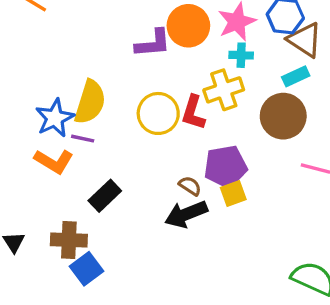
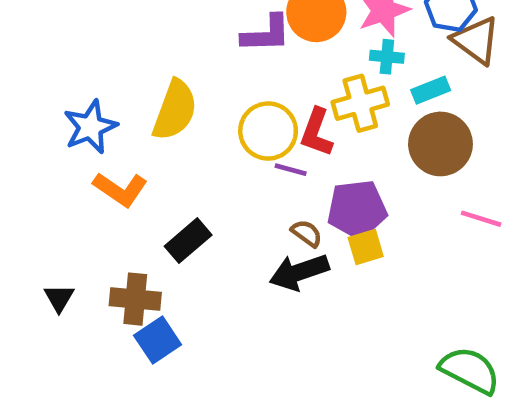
cyan rectangle: (296, 76) -> (431, 90), moved
blue star: (55, 118) -> (90, 127), moved
purple line: (83, 139) -> (291, 170), moved

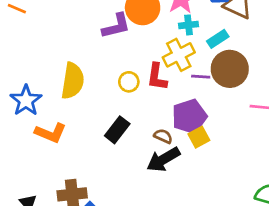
yellow circle: (268, 131) -> (129, 82), size x0.6
purple line: (291, 170) -> (201, 77), moved
black rectangle: (188, 241) -> (117, 130), moved

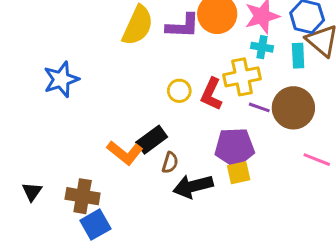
cyan rectangle: (218, 39) -> (298, 56), moved, turned -75
yellow semicircle: (73, 81) -> (138, 25), moved
orange L-shape: (51, 133) -> (125, 153), moved
brown semicircle: (163, 136) -> (170, 163), moved, turned 66

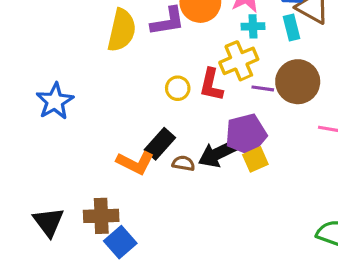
brown semicircle: (170, 163) -> (183, 163), turned -85
black arrow: (193, 186) -> (218, 153), moved
black triangle: (32, 192) -> (49, 222), size x1.5

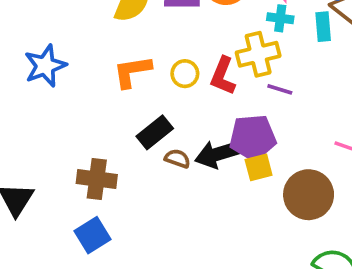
brown circle: (298, 82) -> (309, 195), moved
orange L-shape: (135, 163) -> (132, 72), moved, turned 135
brown cross: (101, 216) -> (97, 179), moved

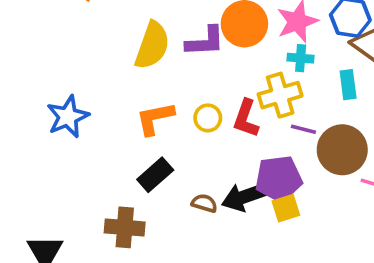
cyan rectangle: (323, 27) -> (348, 85), moved
black rectangle: (155, 132) -> (155, 175), moved
brown circle: (309, 195) -> (342, 150), moved

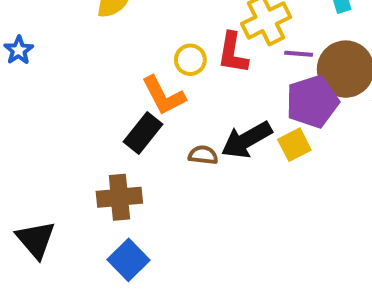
blue star: (68, 117) -> (19, 50), moved, size x0.6
orange L-shape: (155, 118) -> (164, 96), moved, turned -96
purple pentagon: (279, 179) -> (312, 102), moved

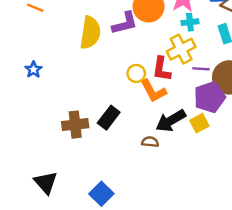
orange L-shape: (164, 96) -> (153, 91), moved
brown semicircle: (203, 155) -> (150, 142), moved
brown cross: (119, 197) -> (75, 125), moved

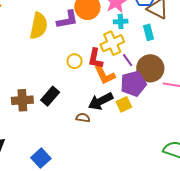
purple line: (201, 69) -> (128, 60), turned 48
orange L-shape: (153, 91) -> (105, 75), moved

